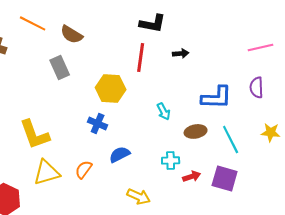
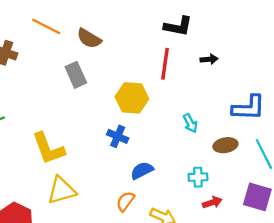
orange semicircle: (84, 169) -> (125, 201), moved
red arrow: (192, 176) -> (212, 202), moved

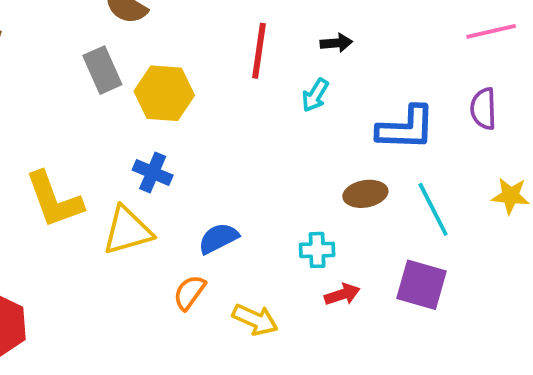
yellow hexagon: (132, 98) -> (164, 93), moved
cyan arrow: (190, 123) -> (315, 95), moved, turned 60
blue cross: (118, 136) -> (153, 173), moved
yellow triangle: (62, 190) -> (127, 231), moved

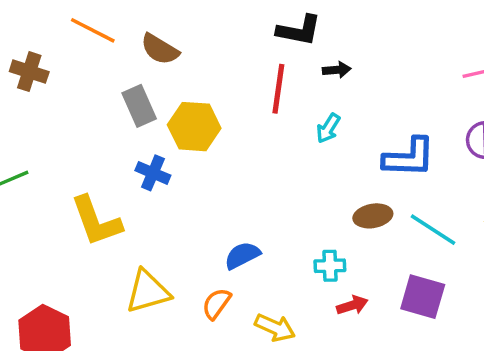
black arrow: (336, 43) -> (337, 70), moved
blue cross: (153, 173) -> (153, 173), moved
cyan line: (433, 209) -> (433, 230), turned -30
yellow triangle: (127, 231) -> (148, 292), moved

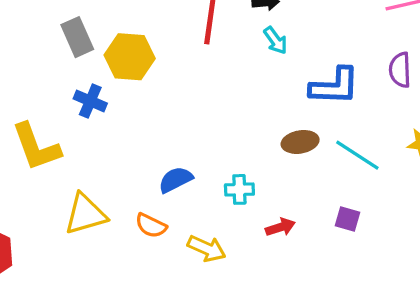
cyan arrow: (328, 128) -> (275, 40), moved, turned -68
cyan cross: (330, 266) -> (239, 189), moved
purple square: (423, 297) -> (348, 219), size x0.6
orange semicircle: (216, 304) -> (151, 226), turned -100

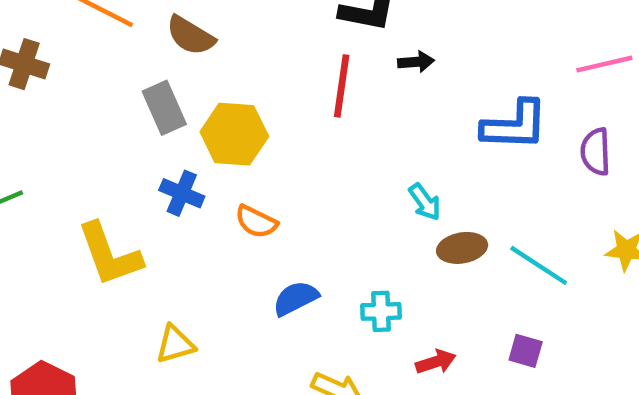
cyan arrow: (275, 40) -> (425, 202), moved
blue L-shape: (334, 86) -> (515, 125), moved
yellow triangle: (85, 214) -> (175, 344), size x0.7
orange semicircle: (151, 226) -> (256, 222), moved

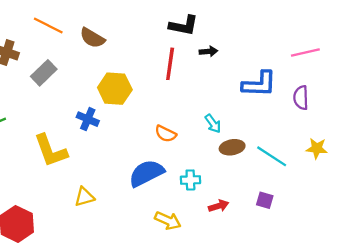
gray rectangle: (164, 108) -> (44, 73), moved, turned 70
orange semicircle: (256, 222) -> (166, 134), moved
blue semicircle: (296, 298) -> (146, 173), size x1.5

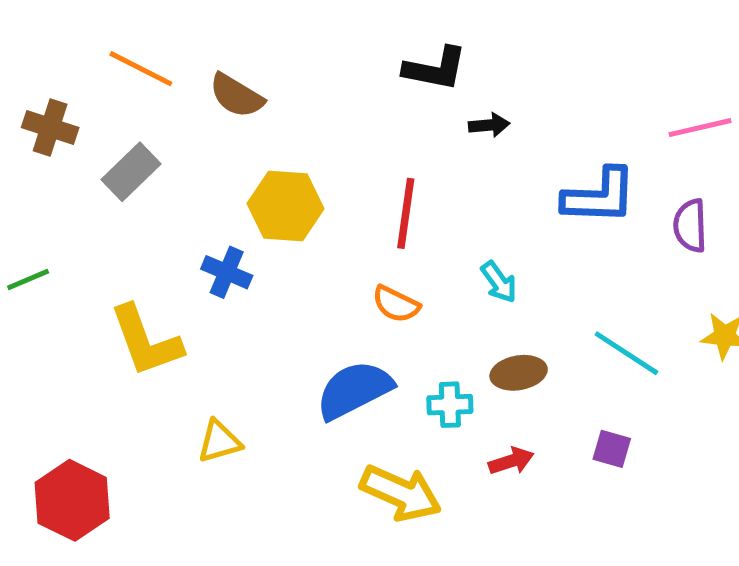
red line: (170, 64) -> (406, 213), moved
brown ellipse: (232, 147) -> (519, 373), moved
yellow arrow: (168, 221) -> (401, 493), size x1.4

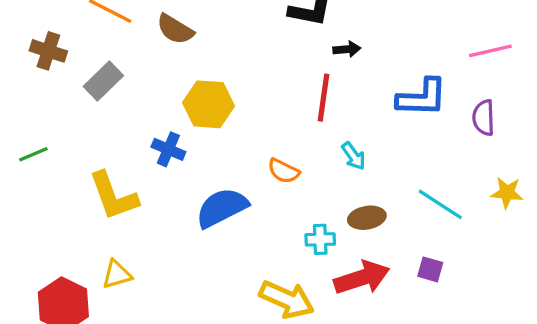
red line: (406, 213) -> (324, 98), moved
blue semicircle: (354, 390) -> (222, 208), moved
yellow triangle: (219, 441) -> (117, 274), moved
red arrow: (511, 461) -> (362, 278), size x1.8

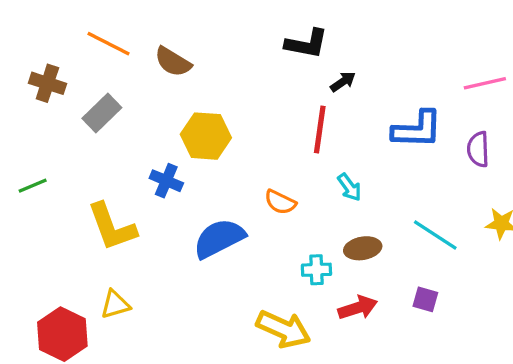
black arrow: (347, 49) -> (343, 82), turned -30
red arrow: (362, 278) -> (358, 308), size x0.7

